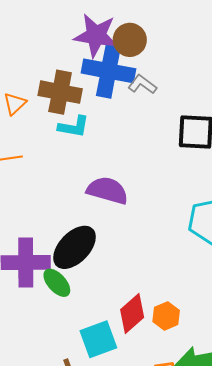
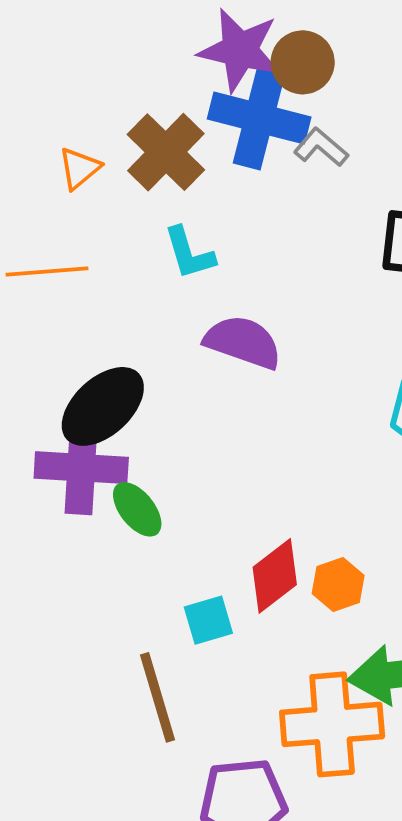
brown cross: (60, 92) -> (166, 152), turned 30
cyan L-shape: (74, 127) -> (189, 253), moved, turned 60
black ellipse: (75, 247) -> (103, 406), moved
cyan square: (98, 339) -> (208, 620), size x0.7

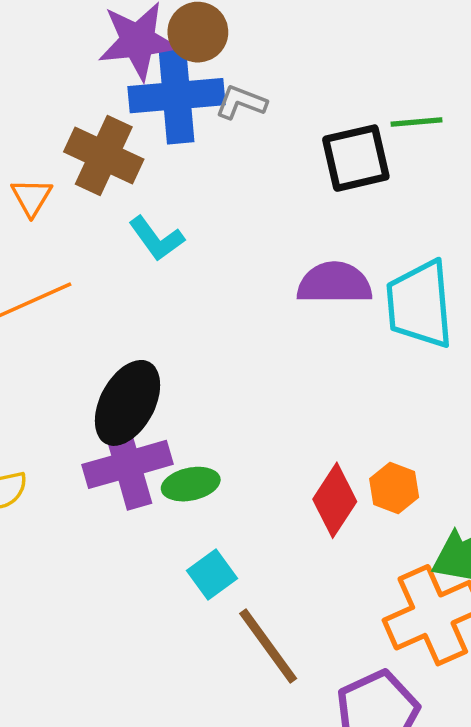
purple semicircle: (243, 342) -> (334, 283), moved
green ellipse: (137, 509) -> (191, 484), turned -44
cyan square: (208, 620) -> (212, 574), moved

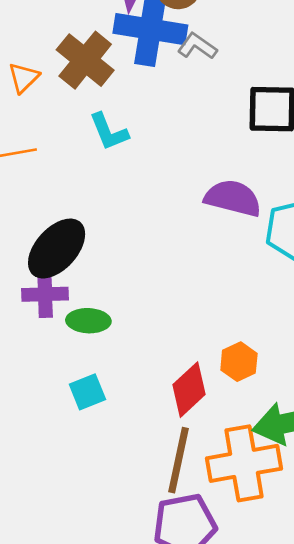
purple cross: (127, 464) -> (45, 294), size x0.7
red diamond: (335, 500) -> (189, 390), moved
brown line: (268, 646) -> (178, 460), moved, turned 34

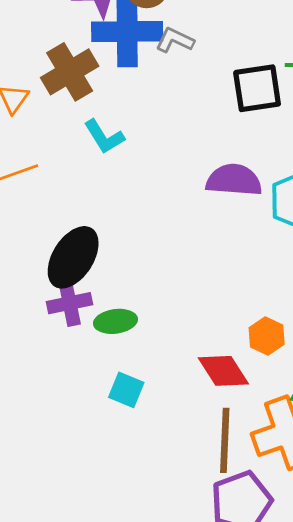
brown cross: (85, 60) -> (70, 72), turned 30
red diamond: (189, 390) -> (223, 371), turned -70
cyan square: (87, 392) -> (126, 390), turned -36

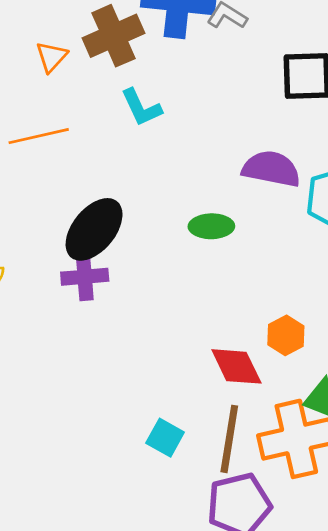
green ellipse: (115, 321) -> (211, 226), moved
cyan square: (126, 390) -> (165, 438), moved

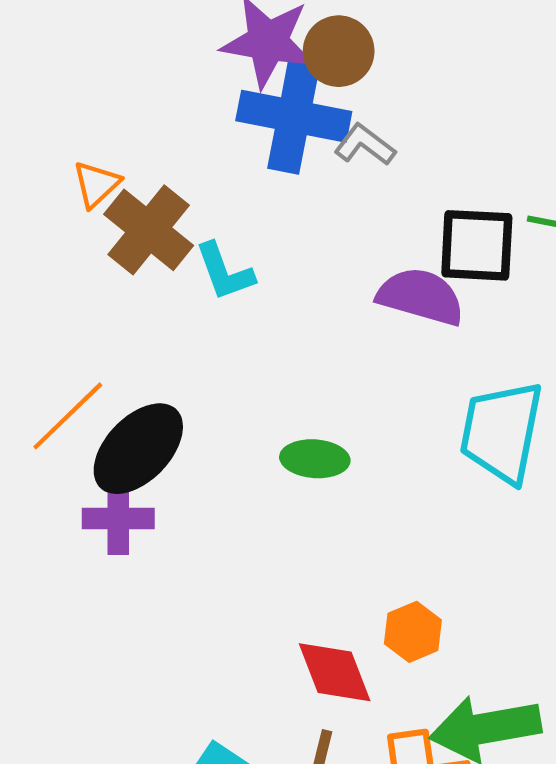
brown cross: (113, 36) -> (149, 230), moved, turned -32
orange line: (39, 136) -> (68, 416), moved, turned -36
purple semicircle: (271, 169) -> (421, 297), moved

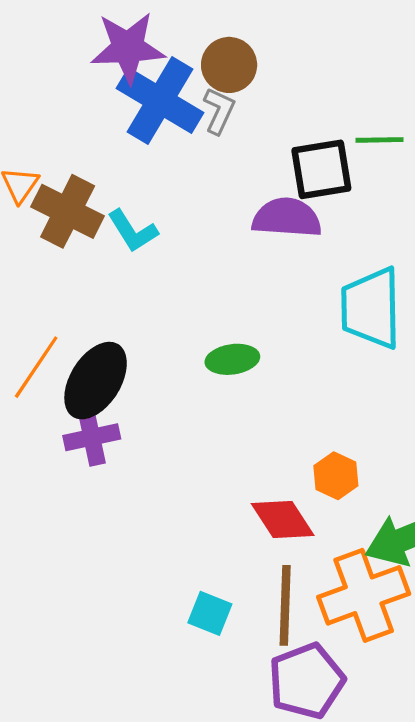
brown circle: (339, 51) -> (229, 65), moved
blue cross: (294, 116) -> (160, 100), turned 32
gray L-shape: (365, 145) -> (219, 111), turned 90

